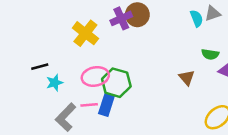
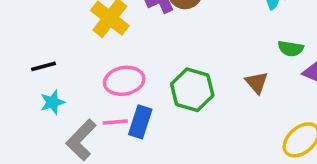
cyan star: (55, 83) -> (53, 102), moved
green hexagon: (116, 83) -> (192, 90), moved

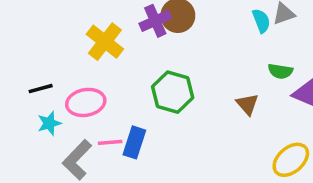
pink ellipse: (124, 81) -> (86, 102), moved
green hexagon: (192, 90) -> (173, 92), moved

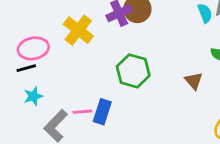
pink ellipse: (86, 102) -> (33, 48), moved

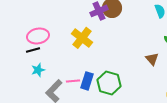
yellow cross: (78, 30) -> (82, 38), moved
green hexagon: (133, 71) -> (109, 83), moved

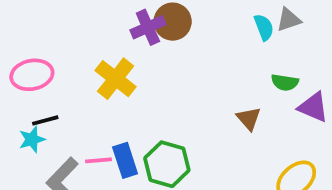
black line: (33, 50) -> (45, 120), moved
blue rectangle: (87, 81) -> (125, 160), turned -36

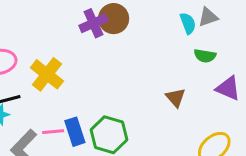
yellow cross: (116, 79) -> (47, 74), moved
green semicircle: (285, 82) -> (205, 56), moved

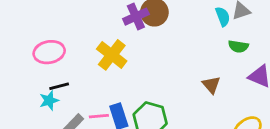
yellow cross: (47, 74) -> (112, 55), moved

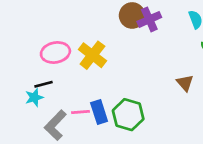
purple cross: (136, 17) -> (149, 19), moved
pink ellipse: (49, 52) -> (55, 52), moved

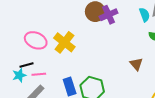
pink ellipse: (55, 52) -> (36, 40), turned 35
pink line: (81, 112) -> (39, 74), moved

